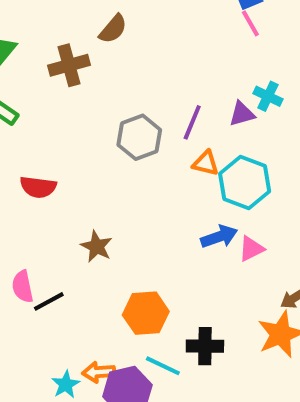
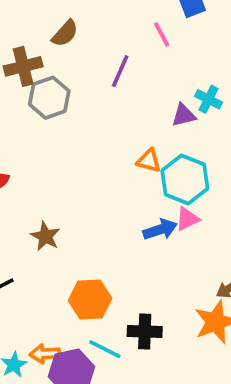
pink line: (250, 23) -> (162, 34), moved
purple line: (192, 122) -> (120, 71), moved
gray hexagon: (139, 137) -> (49, 98), moved
pink triangle: (251, 249) -> (187, 219), moved

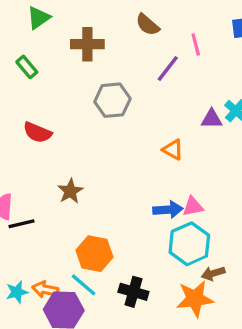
brown semicircle: (65, 33) -> (148, 25), moved, turned 75
pink line: (162, 34) -> (196, 44), moved
gray hexagon: (49, 98) -> (112, 100), moved
cyan hexagon: (185, 179) -> (189, 244), moved
cyan line: (105, 349) -> (84, 285), moved

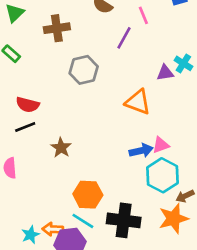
orange triangle: (173, 150) -> (138, 102), size x1.5
black line: (21, 224) -> (25, 127), moved
black cross: (133, 292) -> (124, 220), size x1.4

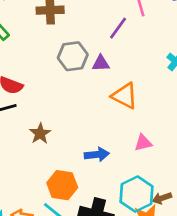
purple triangle: (165, 73) -> (101, 63), moved
blue arrow: (141, 151) -> (97, 154), moved
cyan hexagon: (162, 175) -> (136, 194), moved

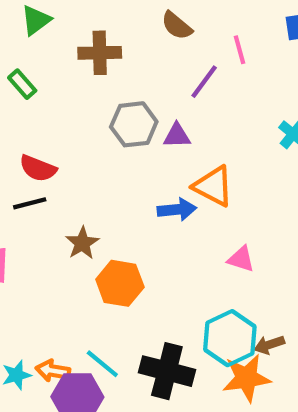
pink triangle: (143, 143) -> (241, 259), turned 30
blue arrow: (97, 154) -> (177, 210), moved
orange hexagon: (62, 185) -> (120, 283), moved

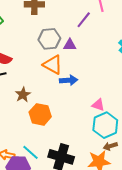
orange triangle: (213, 186) -> (53, 65), moved
cyan hexagon: (230, 338) -> (105, 125), moved

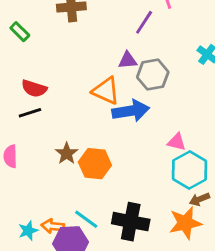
gray hexagon: (49, 39) -> (153, 75), moved
blue arrow: (69, 80) -> (131, 111), size x1.4
brown star: (23, 95) -> (67, 153), moved

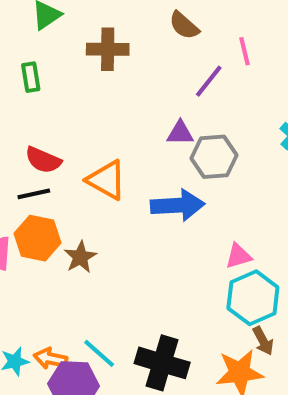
green rectangle: (20, 32) -> (31, 77), turned 30
orange triangle: (106, 91) -> (107, 180), moved
pink triangle: (177, 142) -> (238, 256), turned -36
orange hexagon: (95, 164) -> (38, 238), moved
brown arrow: (199, 199) -> (263, 341), turned -102

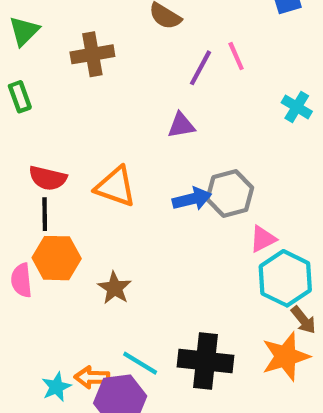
pink line: (245, 51) -> (236, 56), moved
gray hexagon: (214, 157) -> (230, 194), moved
black line: (34, 194) -> (45, 214), turned -68
blue arrow: (178, 205) -> (192, 199), size x0.7
brown star: (80, 257) -> (115, 288), moved

